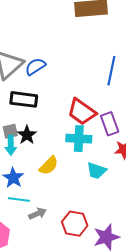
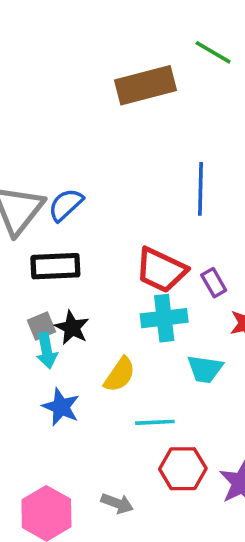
purple rectangle: (110, 124) -> (214, 283), size x0.7
cyan line: (19, 199) -> (155, 422), moved
gray arrow: (38, 214) -> (117, 503), moved, turned 54

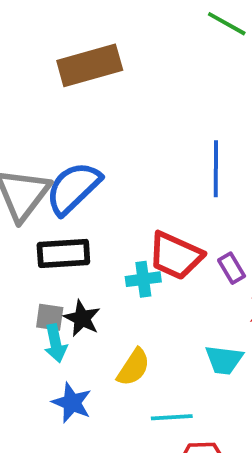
brown rectangle: (146, 85) -> (90, 65), moved
blue semicircle: (66, 205) -> (73, 188), size x1.5
cyan cross: (164, 318) -> (143, 279), moved, size x0.7
gray square: (41, 326) -> (50, 317), turned 32

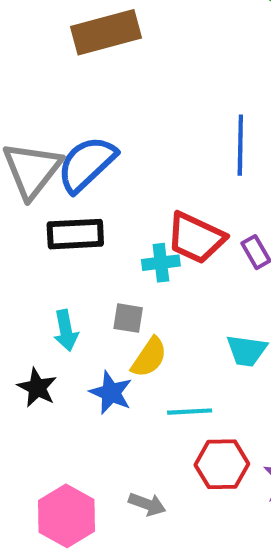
gray square: (50, 317) -> (128, 318), moved
black star: (82, 318) -> (37, 388), moved
blue star: (72, 403) -> (111, 393), moved

